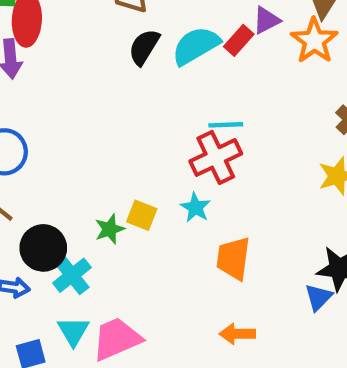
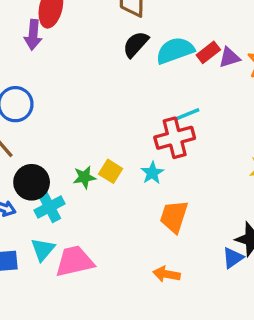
purple triangle: (266, 20) -> (229, 57), moved
cyan line: (226, 125) -> (187, 115), turned -30

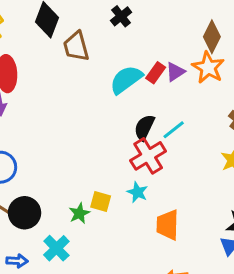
black semicircle: (136, 44) -> (144, 127), moved
cyan line: (187, 115) -> (174, 130), moved
black circle: (32, 182) -> (25, 213), moved

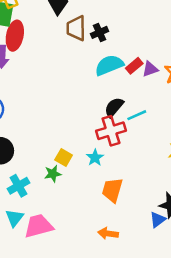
black cross: (121, 16) -> (99, 32), moved
green star: (79, 213) -> (53, 174), moved

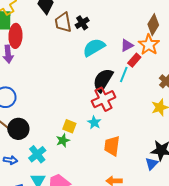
red rectangle: (134, 66) -> (134, 60), moved
black semicircle: (114, 107) -> (103, 80), size x1.4
cyan line: (137, 115) -> (124, 75), moved, turned -35

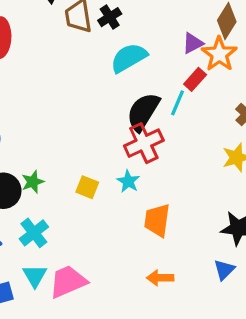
purple triangle: (127, 45) -> (193, 43), moved
green star: (63, 140) -> (33, 182), moved
blue triangle: (152, 164) -> (224, 270), moved

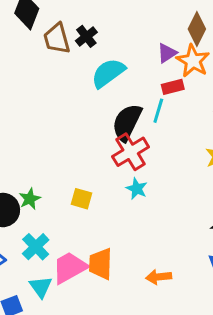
red rectangle: (195, 79) -> (173, 87), turned 40
cyan star: (128, 181) -> (137, 189), moved
orange trapezoid: (157, 220) -> (101, 264), moved
pink trapezoid: (68, 282) -> (70, 268), moved

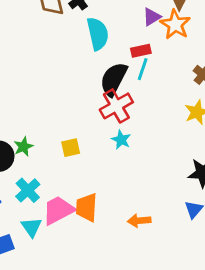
cyan semicircle: (108, 73) -> (98, 34), turned 112
red rectangle: (173, 87) -> (141, 51), moved
yellow square: (81, 199) -> (71, 148), turned -30

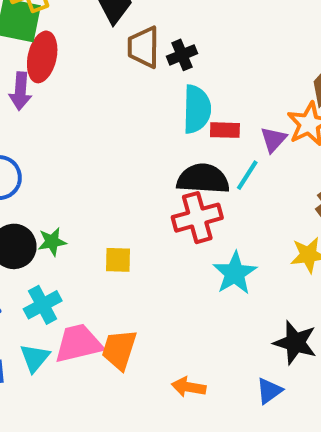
purple triangle: (152, 17) -> (273, 139), moved, turned -30
red rectangle: (141, 51) -> (225, 130), moved
black semicircle: (114, 79) -> (203, 179), turned 52
cyan star: (121, 140) -> (235, 273), moved, size x1.5

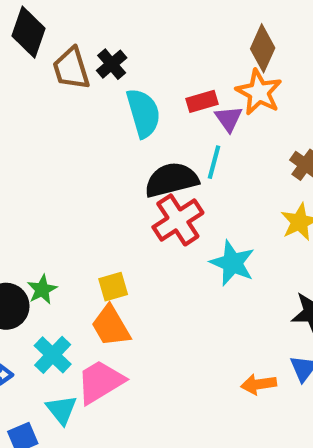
red rectangle: (225, 130) -> (202, 101), moved
orange trapezoid: (119, 350) -> (111, 326), moved, turned -30
orange arrow: (189, 387) -> (259, 384), moved

